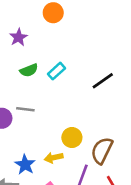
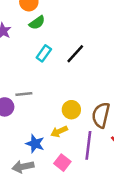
green semicircle: (29, 70) -> (37, 23), moved
black line: (103, 81) -> (75, 54), moved

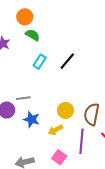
green semicircle: (37, 23) -> (33, 35), turned -112
blue star: (35, 144) -> (32, 119), moved

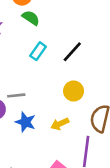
yellow circle: (65, 110) -> (74, 91), moved
yellow arrow: (55, 130) -> (60, 124), moved

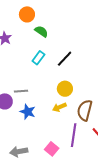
green semicircle: (31, 18) -> (41, 31), moved
yellow arrow: (60, 124) -> (59, 107), moved

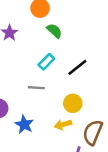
gray line: (21, 91) -> (36, 88), moved

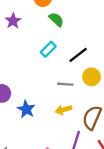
gray line: (36, 88) -> (65, 84), moved
yellow circle: (73, 103) -> (92, 77), moved

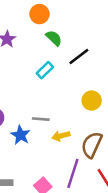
black line: (78, 55) -> (79, 57), moved
gray line: (65, 84) -> (41, 119), moved

